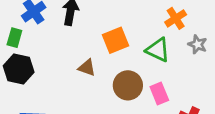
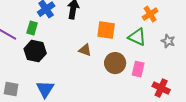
orange square: (116, 40) -> (106, 30), turned 30
gray star: (198, 44) -> (168, 41), moved
pink rectangle: (159, 94) -> (138, 69), turned 35

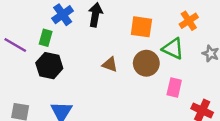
orange square: (106, 30) -> (141, 27), moved
brown circle: (115, 63) -> (146, 63), moved

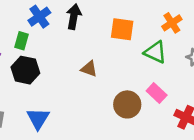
brown circle: (146, 63) -> (127, 104), moved
pink rectangle: (174, 87) -> (157, 93), turned -60

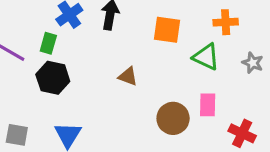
orange cross: (172, 23) -> (226, 22), turned 30
pink rectangle: (157, 93) -> (208, 105), turned 48

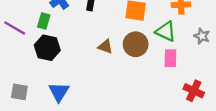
pink rectangle: (208, 105) -> (170, 58), moved
brown circle: (173, 118) -> (136, 44), moved

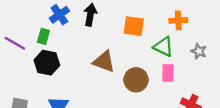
brown circle: (136, 44) -> (136, 80), moved
brown triangle: (105, 47) -> (104, 62), size x1.5

